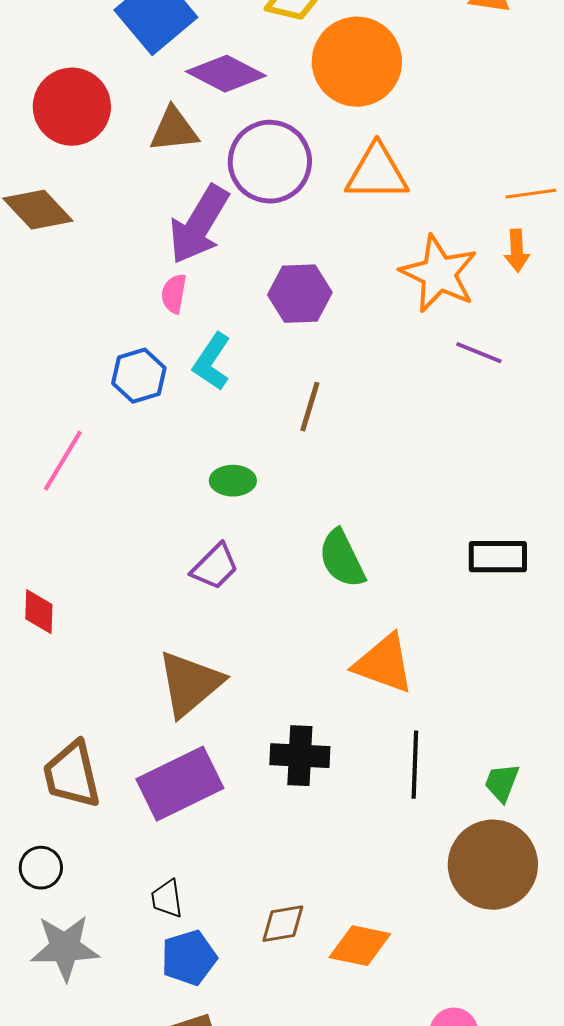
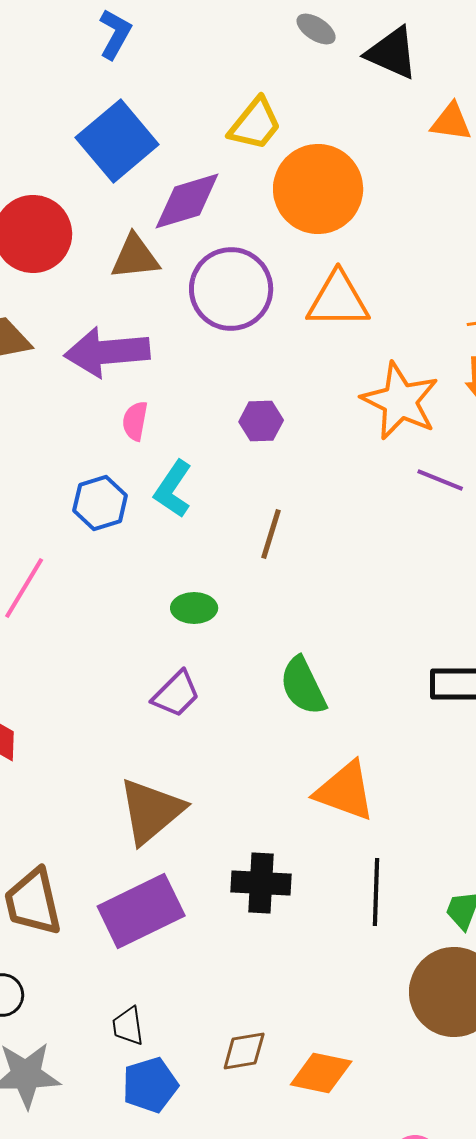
purple diamond: (226, 74) -> (187, 201), turned -44
purple arrow: (199, 225) -> (107, 352), moved, turned 54
purple hexagon: (300, 294) -> (261, 421), size x0.7

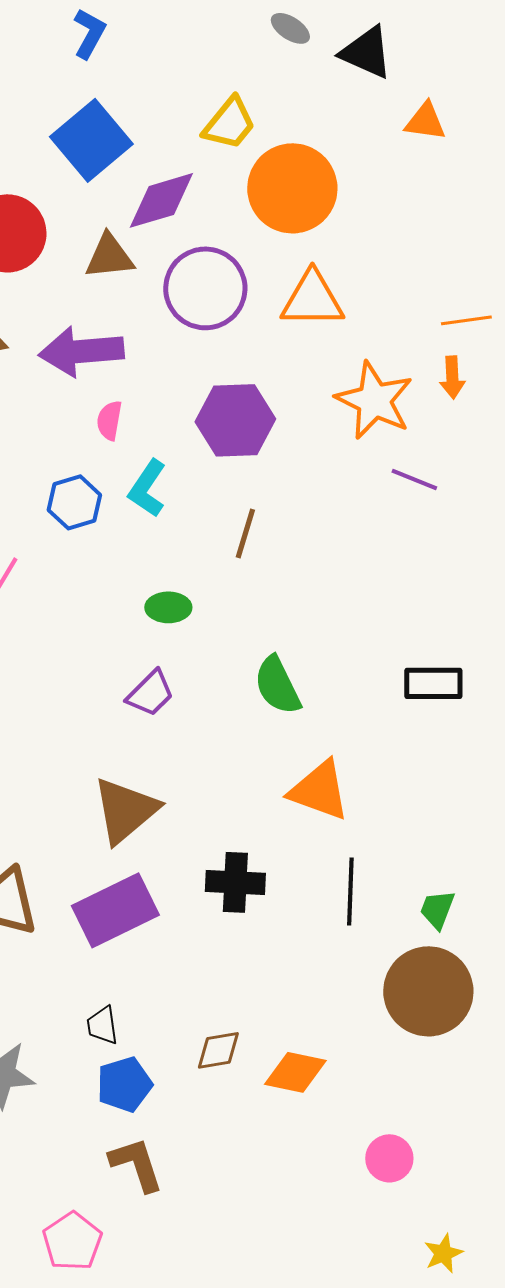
purple hexagon: (261, 421) -> (235, 420), size x1.8

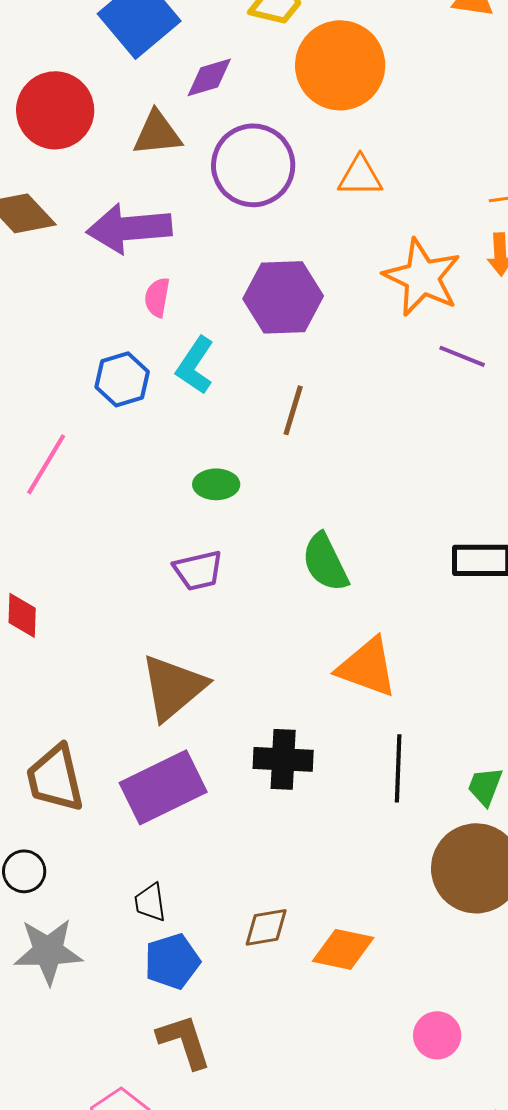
purple diamond: (161, 200) -> (209, 77), size x0.7
orange triangle: (312, 299) -> (360, 176), size x0.7
purple trapezoid: (150, 693) -> (198, 570), turned 32

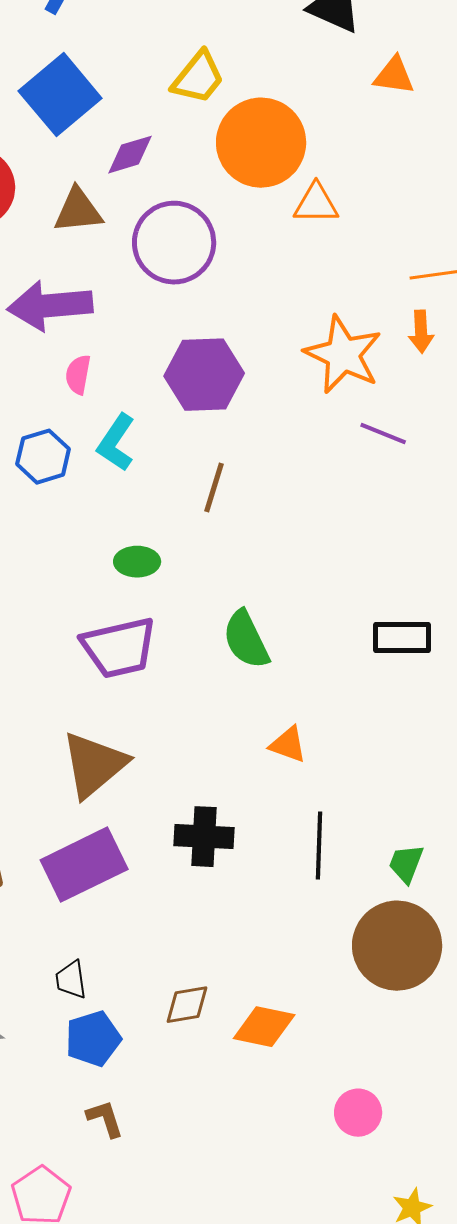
orange triangle: (360, 176) -> (316, 204), moved
purple trapezoid: (198, 570) -> (119, 648), size x1.5
orange triangle: (367, 667) -> (288, 745), size x0.6
brown L-shape: (184, 1041) -> (105, 1119), size x0.7

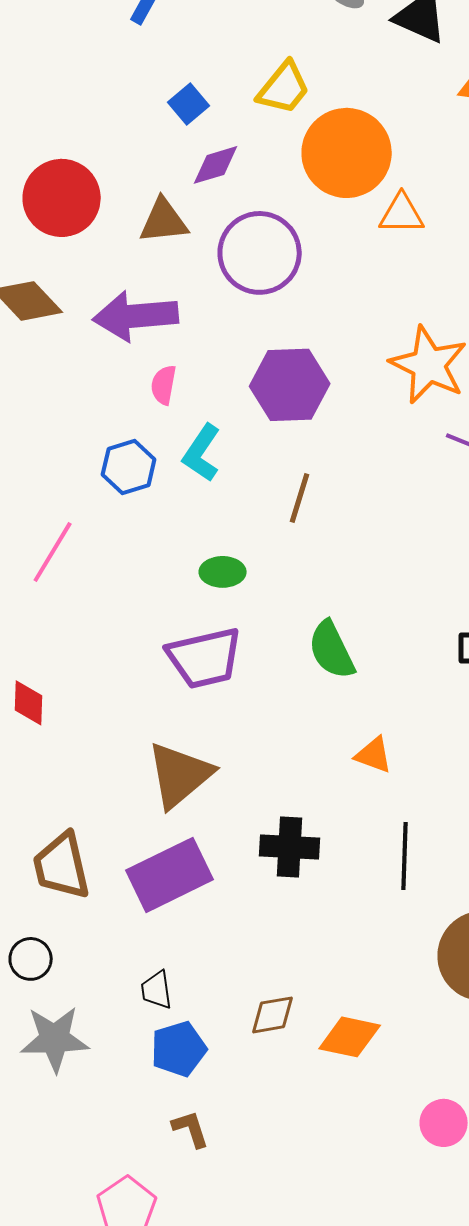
blue square: (60, 95) -> (189, 104), moved, size x0.5

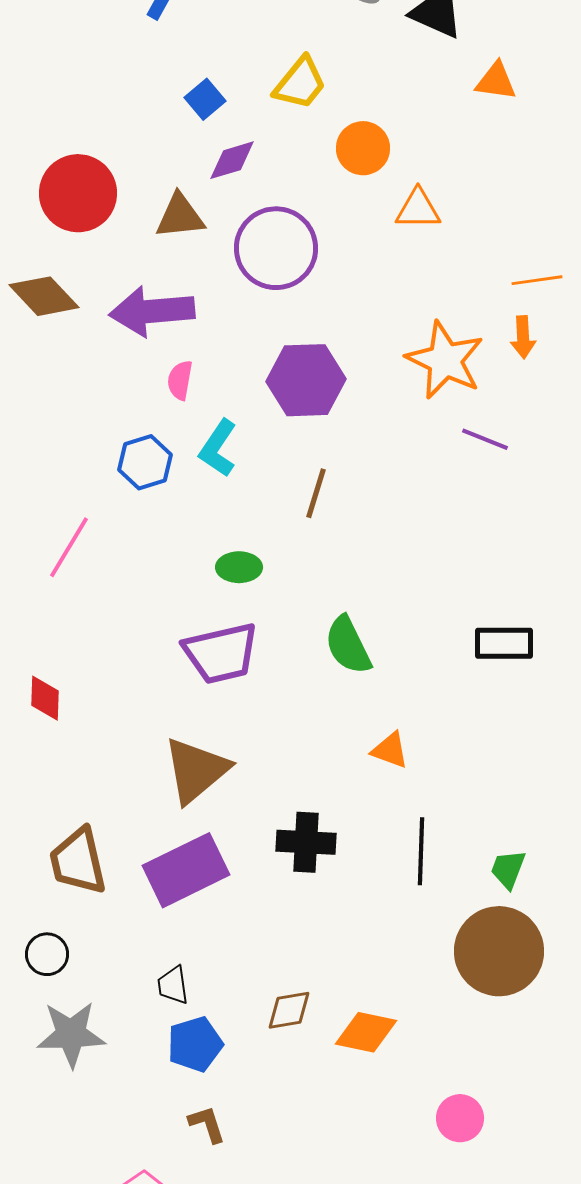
orange circle: (347, 153) -> (363, 148), size x0.6

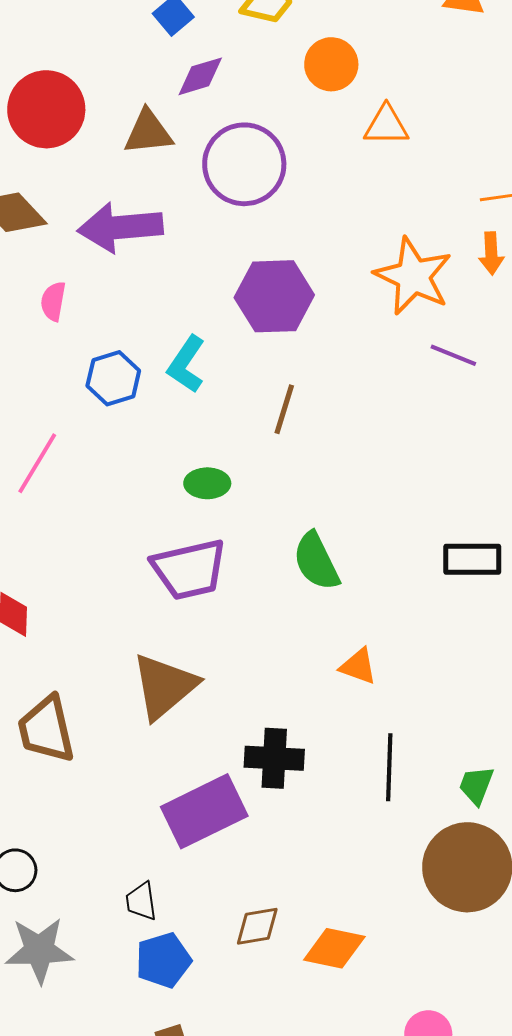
pink semicircle: (180, 380) -> (53, 301), moved
brown trapezoid: (78, 861) -> (46, 729), moved
purple rectangle: (186, 870) -> (204, 811), moved

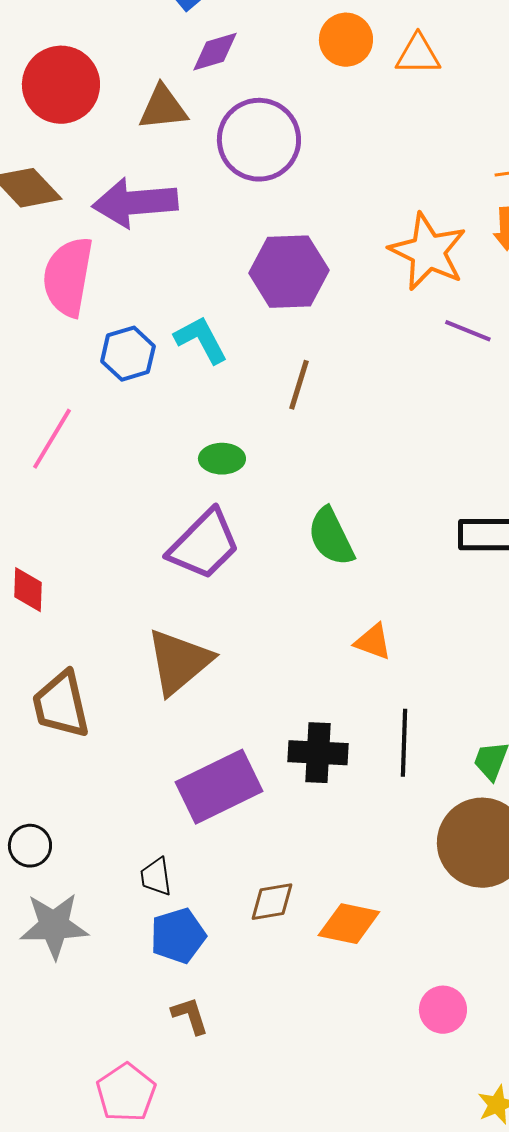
orange triangle: (386, 125) -> (418, 55), moved
pink semicircle: (53, 301) -> (68, 277), size x2.0
cyan L-shape: (186, 364) -> (201, 340), turned 118
purple trapezoid: (189, 569) -> (204, 545), turned -32
black cross: (274, 758) -> (318, 753), moved

